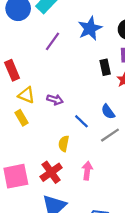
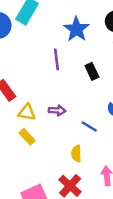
purple line: (53, 41) -> (57, 59), moved, turned -30
black rectangle: (105, 67) -> (92, 71), moved

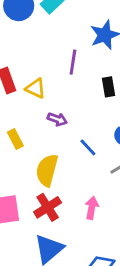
yellow triangle: (27, 112) -> (36, 88), moved
yellow semicircle: (76, 153) -> (47, 170), moved, size x1.6

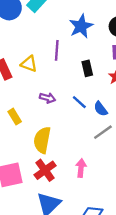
yellow triangle: (36, 88) -> (29, 64), moved
blue line: (88, 147) -> (79, 102), moved

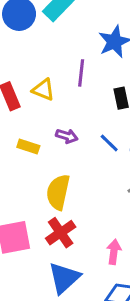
yellow rectangle: (15, 117) -> (28, 147), moved, turned -42
pink arrow: (81, 168) -> (114, 252), moved

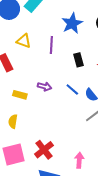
yellow triangle: (43, 90) -> (24, 41), moved
yellow semicircle: (58, 192) -> (13, 121), moved, size x0.6

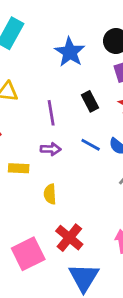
purple line: (51, 45) -> (51, 113), moved
yellow semicircle: (13, 121) -> (50, 194), moved

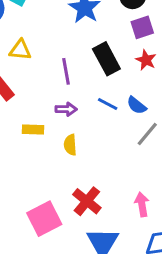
black rectangle: (90, 101) -> (106, 59), size x1.5
yellow semicircle: (50, 194) -> (70, 145), moved

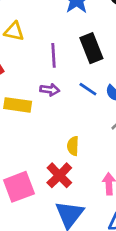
yellow rectangle: (33, 130) -> (18, 105), size x1.4
yellow semicircle: (70, 145) -> (73, 146), moved

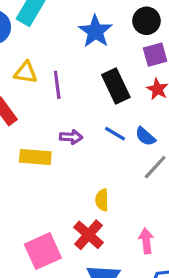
purple line: (53, 55) -> (57, 85), moved

